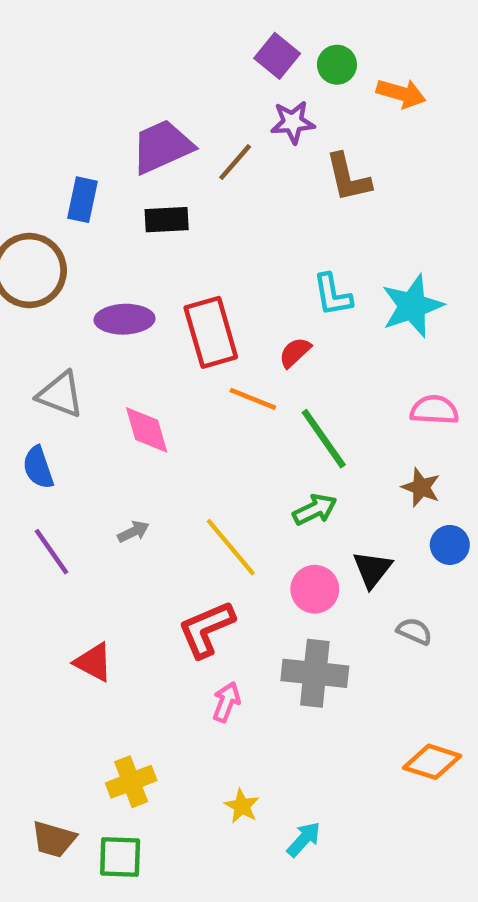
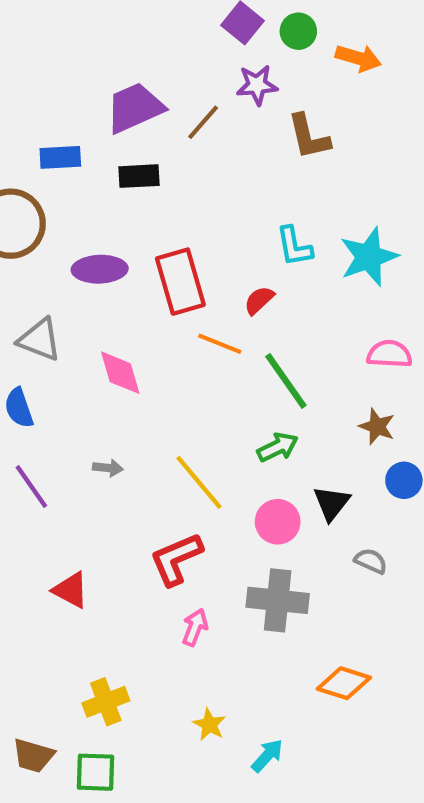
blue rectangle: (82, 200) -> (60, 157), turned 75
gray arrow: (133, 532) -> (108, 468), turned 32
orange diamond: (432, 762) -> (344, 683), moved

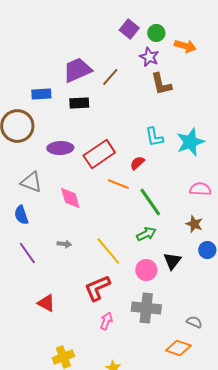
purple star: (257, 85) -> (149, 57), moved, turned 30
red rectangle: (180, 282) -> (99, 154), turned 72
gray semicircle: (371, 561) -> (194, 322), moved

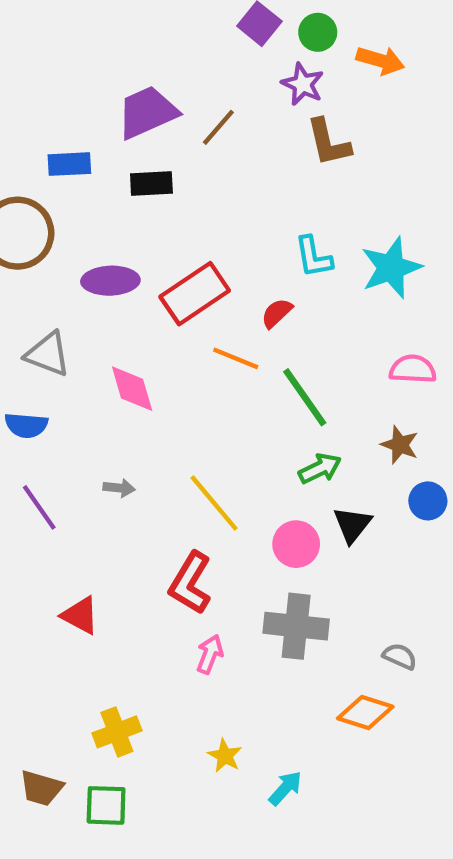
blue semicircle: (21, 215) -> (26, 425), turned -66
green arrow: (146, 234) -> (320, 469), moved
red L-shape: (97, 288) -> (190, 583), turned -36

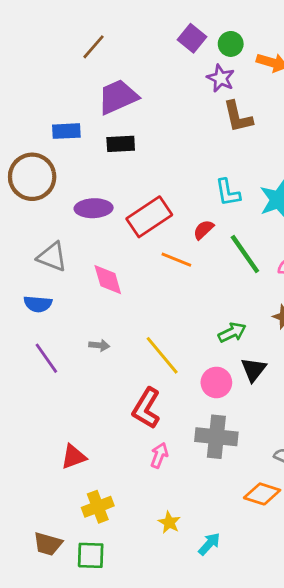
brown line: (218, 127) -> (94, 47), moved
green line: (305, 397) -> (245, 254), moved
red triangle: (80, 615) -> (74, 457), moved, turned -48

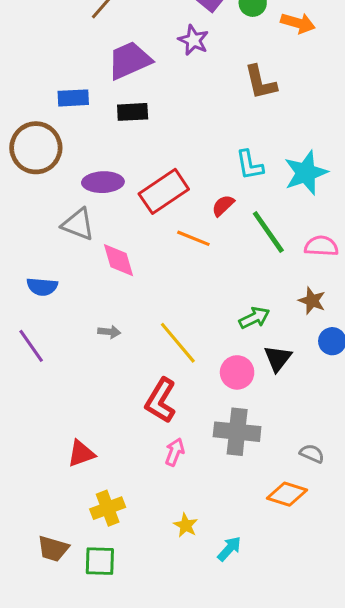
purple star: (221, 78) -> (193, 40), moved
gray triangle: (52, 257) -> (78, 224), moved
purple line: (46, 358) -> (31, 346), moved

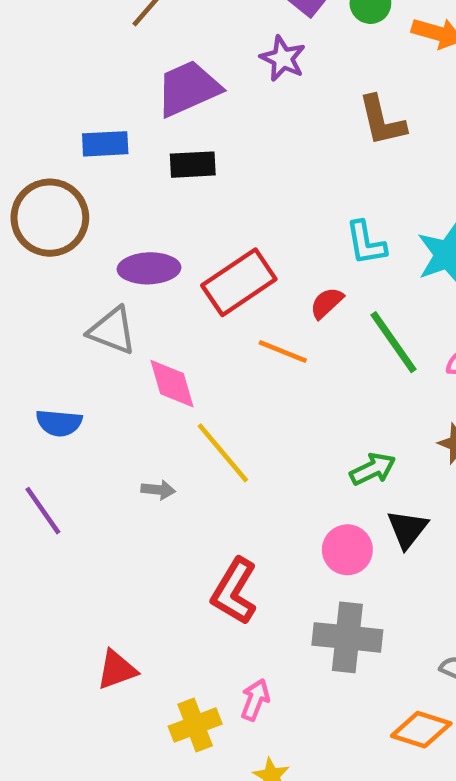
yellow line: (178, 343) -> (223, 453), moved
pink arrow: (175, 452) -> (255, 700), moved
yellow cross: (108, 508) -> (195, 725), moved

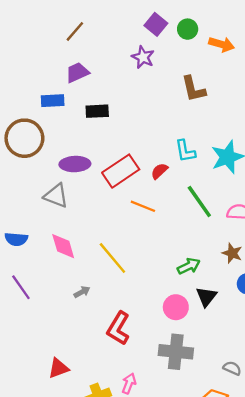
purple trapezoid: (188, 88) -> (77, 72), moved, size x0.7
red semicircle: (327, 303) -> (159, 171), moved
pink diamond: (172, 384) -> (63, 246), moved
blue semicircle: (59, 423) -> (16, 239), moved
gray arrow: (158, 490) -> (82, 292), moved, turned -35

